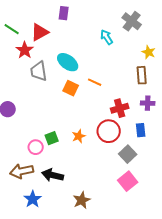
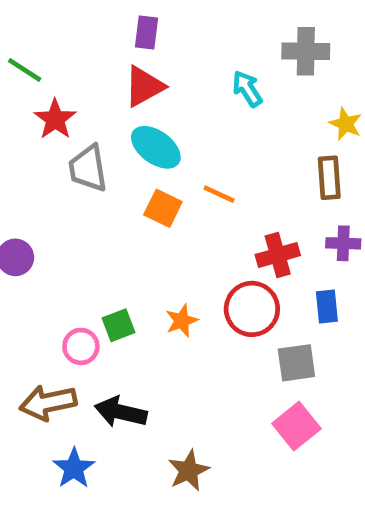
gray cross: (132, 21) -> (306, 51), turned -36
red triangle: (40, 32) -> (144, 86), moved
gray square: (128, 154) -> (296, 363), turned 36

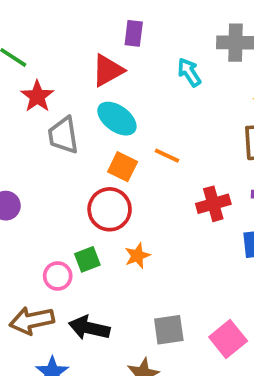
purple rectangle: (146, 33) -> (134, 33), moved
red circle: (252, 309) -> (110, 209), moved
gray square: (296, 363) -> (169, 330), moved

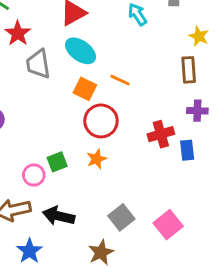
red cross: (213, 204) -> (161, 134), moved
red circle: (110, 209) -> (101, 121), moved
gray square: (169, 330) -> (121, 217), turned -30

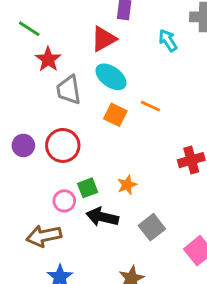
red circle: (101, 121) -> (63, 145), moved
black arrow: (59, 216) -> (102, 217), moved
gray square: (121, 217) -> (152, 227), moved

